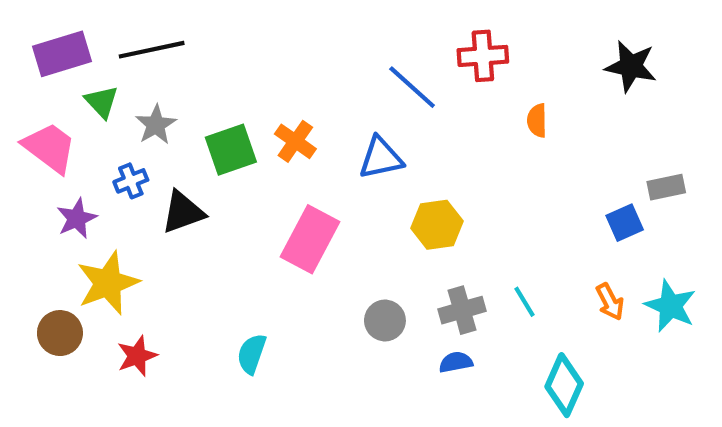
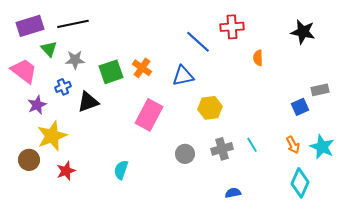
gray star: (156, 125) -> (75, 60), turned 30
blue semicircle: (456, 362) -> (233, 193), moved
cyan diamond: (564, 385) -> (300, 183), moved

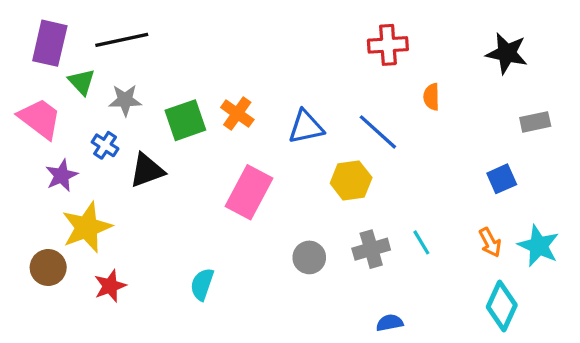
purple rectangle: (30, 26) -> (50, 43), turned -60
blue line: (198, 42) -> (378, 132), moved
blue cross: (63, 87) -> (105, 145), turned -35
gray rectangle: (320, 90) -> (535, 122), moved

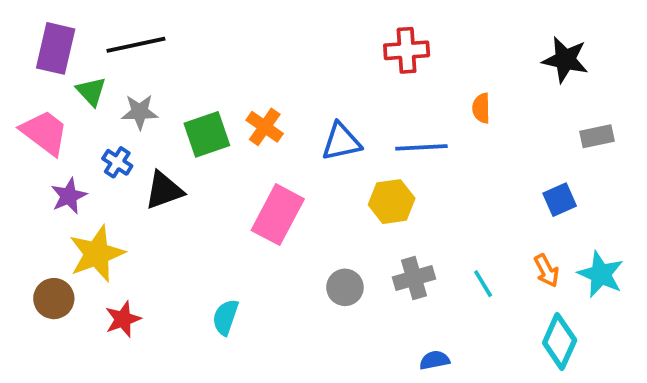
red cross: (388, 45) -> (407, 50), moved
blue line: (378, 132) -> (421, 147), turned -45
cyan line: (421, 242) -> (483, 284), moved

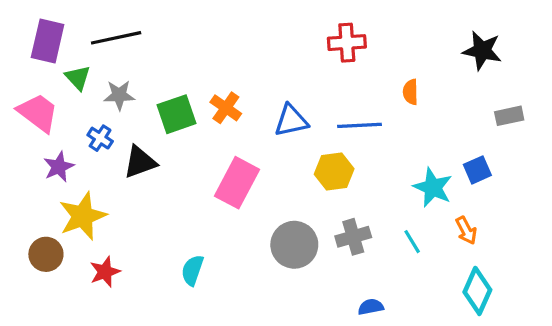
cyan star: (601, 274) -> (433, 187), moved
gray circle: (345, 287) -> (294, 245), size x1.5

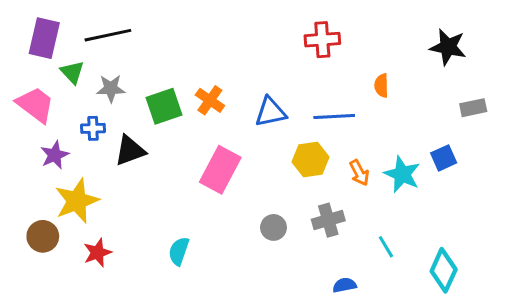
blue cross: (100, 138) -> (93, 128), turned -35
orange arrow: (466, 230) -> (359, 173), moved
cyan line: (412, 242) -> (386, 247), moved
gray circle: (294, 245) -> (274, 227), size x0.6

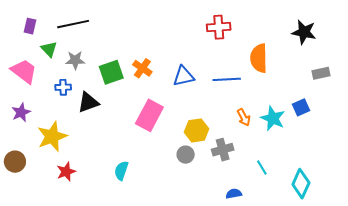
purple rectangle: (44, 38) -> (30, 26), size x0.6
orange semicircle: (381, 85) -> (259, 58), size x1.8
purple star: (55, 155) -> (21, 112), moved
yellow hexagon: (310, 159) -> (197, 130), moved
brown circle: (43, 236) -> (15, 162), moved

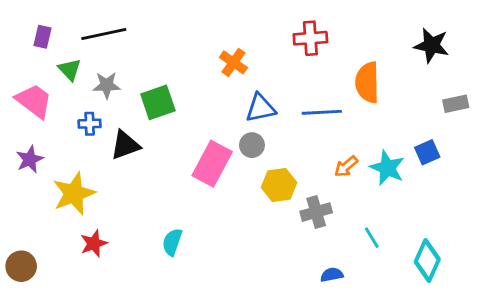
orange cross: (142, 68) -> (233, 62), moved
orange arrow: (244, 117) -> (346, 166), turned 78
gray circle: (186, 155) -> (252, 145), moved
brown circle: (15, 162) -> (21, 266), moved

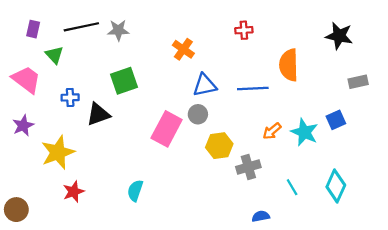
red cross: (310, 38) -> (244, 30), size x0.7
gray star: (107, 85) -> (118, 30), moved
cyan diamond: (427, 261) -> (336, 186), moved

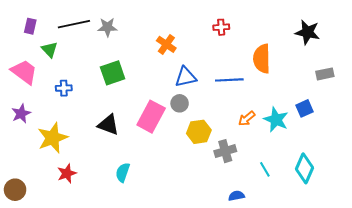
black triangle: (98, 114) -> (108, 125), moved, turned 40

